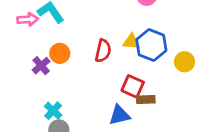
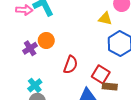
yellow triangle: (131, 42) -> (105, 19), moved
red semicircle: (103, 51) -> (71, 65), moved

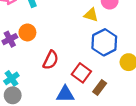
brown rectangle: (110, 86) -> (100, 87), moved, turned -64

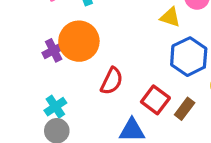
orange circle: (27, 32) -> (79, 41), size x1.6
brown rectangle: (100, 87) -> (185, 109), moved

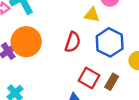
red semicircle: (112, 81) -> (73, 42), moved

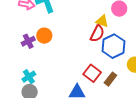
orange circle: (26, 42) -> (44, 36), size x0.6
red semicircle: (73, 42) -> (97, 34), moved

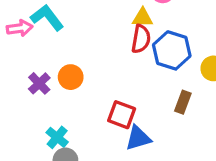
orange circle: (44, 36) -> (71, 77), moved
red square: (92, 73) -> (122, 115), moved

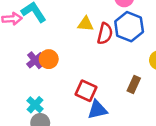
yellow triangle: (143, 18) -> (86, 24), moved
blue hexagon: (172, 50) -> (129, 27), moved
purple cross: (39, 83) -> (35, 60), moved

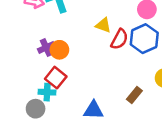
red square: (86, 91) -> (56, 78), moved
cyan cross: (35, 105) -> (47, 92), moved, turned 35

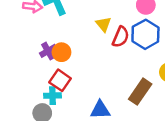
yellow triangle: (103, 25) -> (103, 24), turned 35
brown rectangle: (134, 95) -> (140, 92), size x1.5

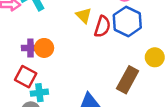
purple cross: (48, 51) -> (30, 48), turned 35
red square: (60, 80) -> (26, 77), moved

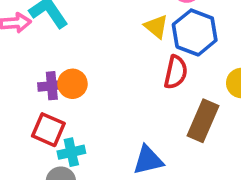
yellow triangle: (84, 15) -> (156, 27), moved
red semicircle: (102, 27) -> (176, 72), moved

